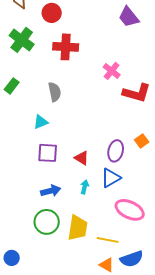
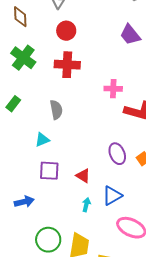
red circle: (52, 13) -> (66, 31), moved
pink cross: (112, 71) -> (113, 89), turned -36
purple ellipse: (116, 151) -> (117, 154), moved, turned -35
blue arrow: (51, 191) -> (24, 202), moved

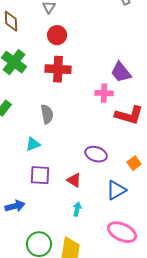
purple trapezoid: (130, 35) -> (121, 72), moved
purple ellipse: (117, 154) -> (96, 154), moved, turned -50
blue triangle: (112, 196) -> (116, 190), moved

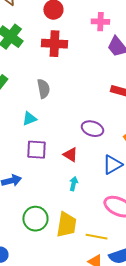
pink cross: (104, 93) -> (100, 22), moved

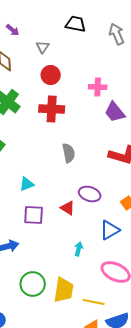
gray semicircle: (43, 89) -> (69, 153), moved
red triangle: (70, 155) -> (68, 208), moved
cyan arrow: (73, 184) -> (79, 249), moved

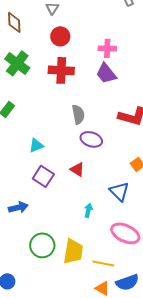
purple trapezoid: (115, 112) -> (106, 73), moved
purple ellipse: (90, 194) -> (91, 139), moved
purple square: (34, 215) -> (43, 176), turned 30
blue triangle: (110, 230) -> (119, 191), turned -45

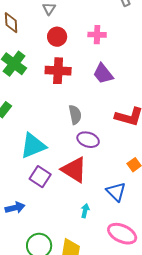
pink cross: (107, 48) -> (97, 35), moved
cyan triangle: (36, 145) -> (33, 146), size x1.8
red triangle: (77, 169) -> (74, 170), size x1.8

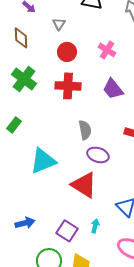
pink cross: (97, 35) -> (107, 50), turned 30
purple square: (40, 177) -> (67, 231), moved

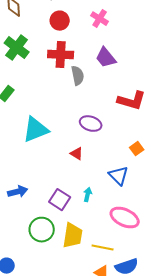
gray semicircle: (85, 130) -> (78, 76), moved
red triangle: (84, 185) -> (77, 154), size x0.5

